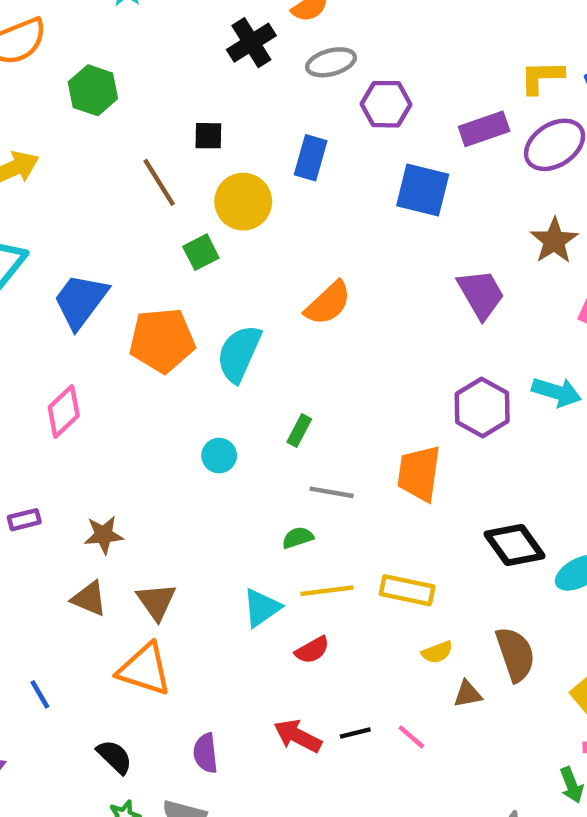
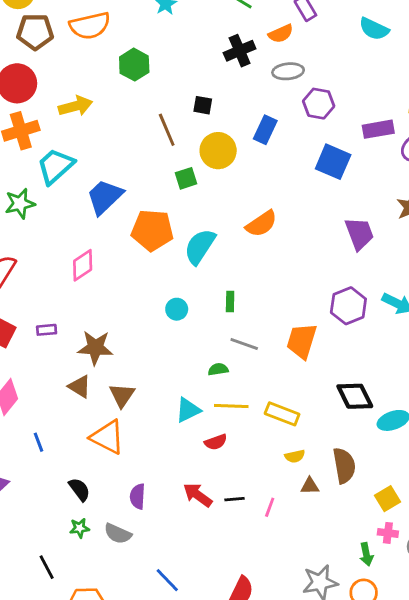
green rectangle: (299, 431) -> (230, 302), turned -36
brown star: (104, 535) -> (95, 348), size x1.4
pink line: (411, 737) -> (270, 507), turned 60

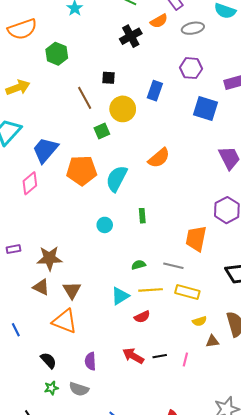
gray ellipse: (288, 71) -> (193, 28), moved
pink diamond: (83, 265) -> (30, 183), moved
gray line: (244, 344) -> (173, 266), moved

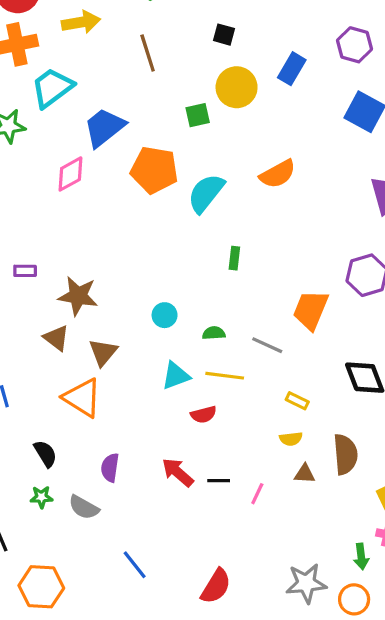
brown line: (85, 98) -> (148, 53), moved
cyan circle: (105, 225) -> (165, 315), moved
yellow rectangle: (187, 292) -> (297, 401), moved, size x0.6

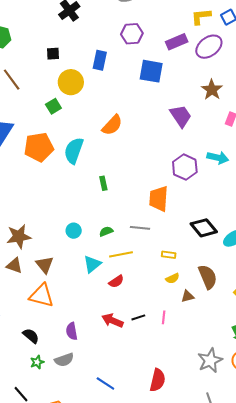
gray semicircle: (84, 507) -> (64, 360), turned -30

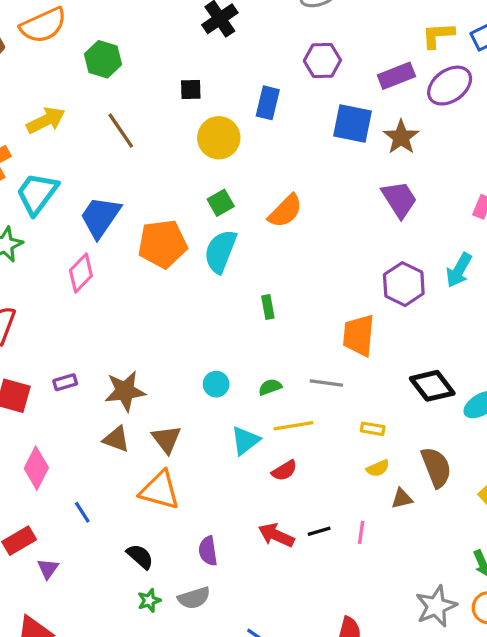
brown star: (212, 90) -> (401, 137), moved
green square: (53, 106) -> (221, 203), moved
cyan arrow: (218, 158) -> (459, 270), turned 105

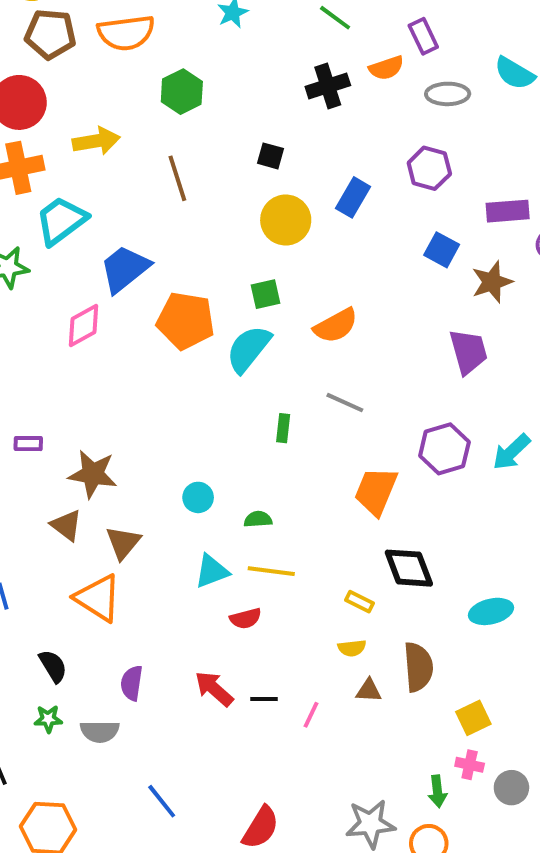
blue square: (352, 123) -> (442, 250), size x0.7
gray line: (326, 383) -> (345, 403), moved
black diamond: (432, 386) -> (409, 568), moved

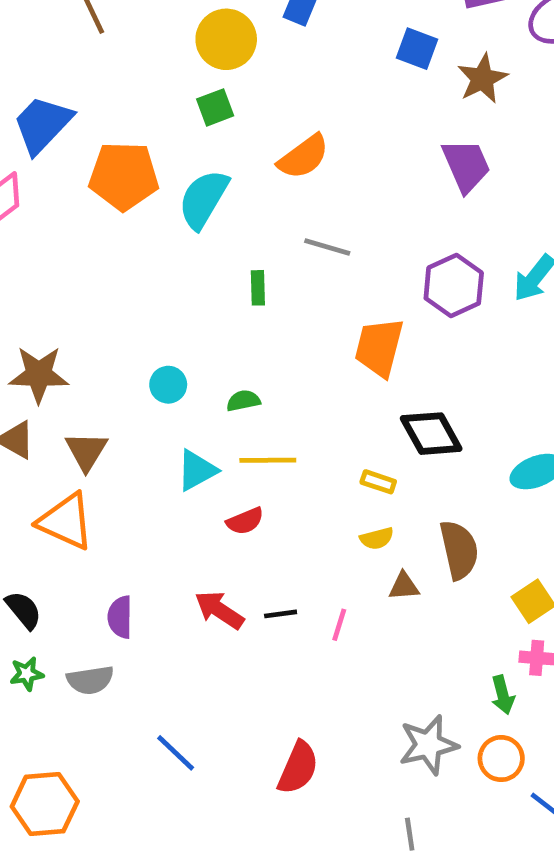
green square: (266, 294) -> (215, 107), moved

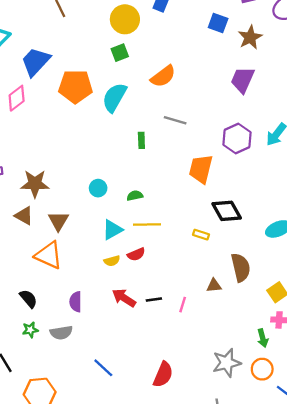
purple trapezoid: (466, 165) -> (243, 80), turned -132
yellow semicircle: (377, 538) -> (112, 261), moved

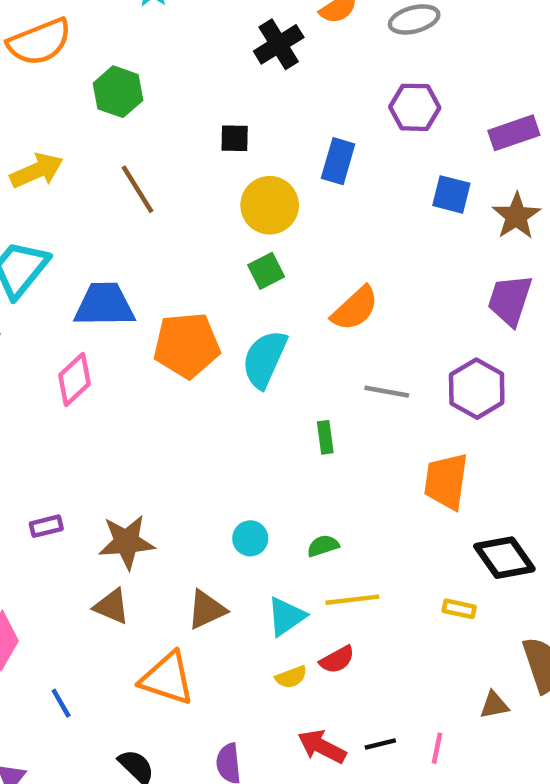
blue trapezoid: (36, 62) -> (104, 305), turned 52
purple hexagon: (237, 138) -> (477, 389), moved
brown triangle: (58, 221) -> (207, 610), moved, turned 40

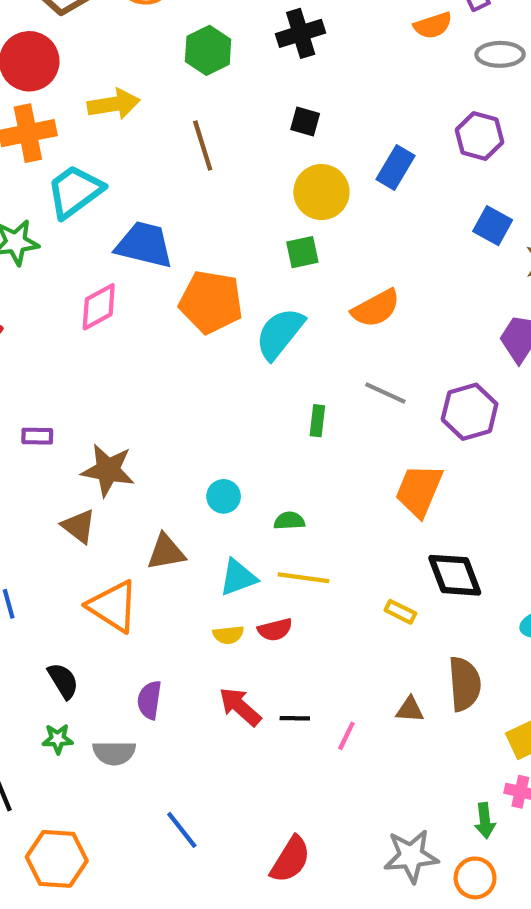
black cross: (279, 44) -> (301, 33), moved

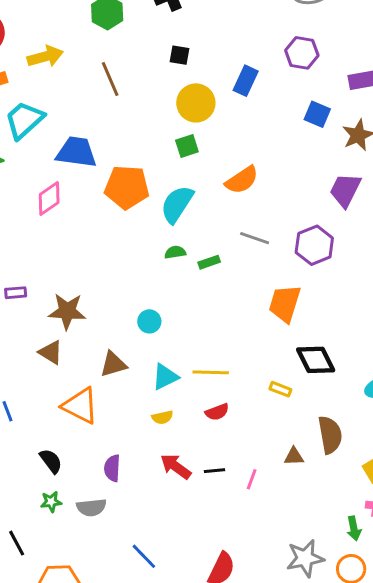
green rectangle: (317, 421) -> (209, 262), turned 70
green semicircle: (289, 521) -> (175, 252), moved
red semicircle: (275, 630) -> (217, 412), moved

